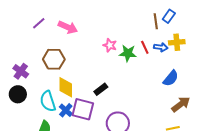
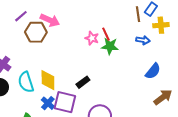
yellow cross: (177, 42) -> (161, 25), moved
red line: (145, 47) -> (106, 34), moved
brown hexagon: (54, 59) -> (36, 32), moved
cyan semicircle: (48, 101) -> (26, 82), moved

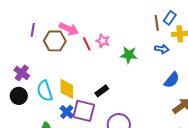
purple line: (21, 16) -> (33, 30), moved, turned -40
red line: (106, 34) -> (87, 44), moved
pink star: (92, 38) -> (103, 41), moved

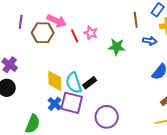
brown line: (157, 23) -> (136, 20), moved
cyan semicircle: (45, 91) -> (74, 83), moved

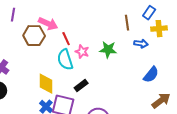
purple line: (21, 22) -> (13, 15), moved
pink star: (91, 33) -> (82, 52), moved
cyan semicircle: (74, 83) -> (65, 60), moved

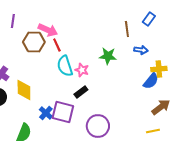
yellow cross: (159, 29) -> (159, 69), moved
red line: (66, 39) -> (57, 45), moved
pink star: (82, 52) -> (82, 70), moved
yellow diamond: (46, 84) -> (24, 90), moved

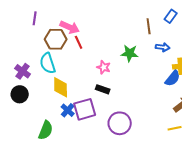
cyan semicircle: (65, 66) -> (48, 63), moved
yellow diamond: (24, 90) -> (61, 87), moved
black rectangle: (81, 92) -> (103, 89), turned 56
purple square: (63, 112) -> (85, 109), turned -30

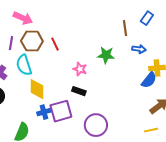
purple line: (35, 18) -> (11, 43), moved
pink arrow: (70, 27) -> (23, 18), moved
blue cross: (68, 110) -> (44, 112), turned 32

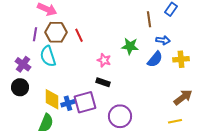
blue semicircle: (149, 80) -> (155, 59), moved
yellow diamond: (37, 89) -> (52, 99), moved

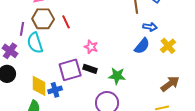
purple line: (35, 34) -> (22, 29), moved
green star: (130, 46) -> (117, 76), moved
yellow cross: (181, 59) -> (168, 46), turned -35
purple square: (85, 102) -> (70, 70), moved

